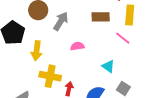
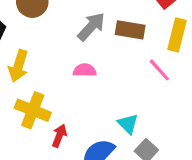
gray arrow: (61, 21) -> (91, 27), moved
cyan triangle: (108, 66) -> (128, 124), moved

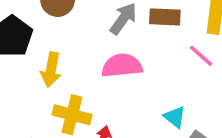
pink semicircle: (85, 70) -> (122, 66), size x1.6

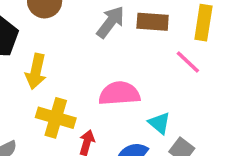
pink semicircle: (122, 66) -> (119, 94), moved

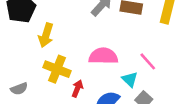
pink line: (188, 62) -> (148, 61), moved

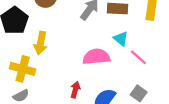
yellow cross: (57, 69) -> (23, 69), moved
cyan triangle: (130, 79) -> (121, 39), moved

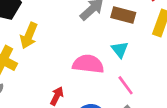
pink line: (138, 57) -> (126, 85), moved

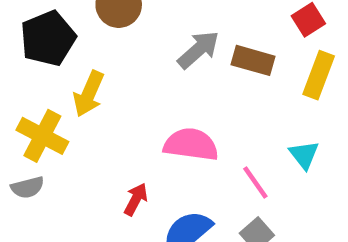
cyan triangle: (120, 50) -> (304, 155), moved

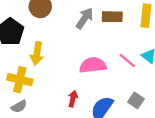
pink line: (255, 182) -> (127, 61), moved

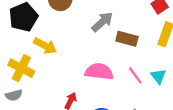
brown rectangle: (112, 17) -> (127, 39), moved
yellow arrow: (37, 53) -> (45, 46), turned -85

